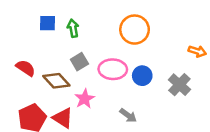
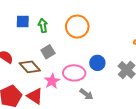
orange circle: (135, 30) -> (77, 27), moved
pink ellipse: (113, 69) -> (74, 73), moved

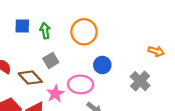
blue circle: (97, 63) -> (102, 65), moved

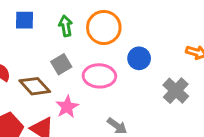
green arrow: (45, 31) -> (66, 26), moved
blue circle: (102, 65) -> (139, 58), moved
pink ellipse: (81, 84) -> (99, 76), moved

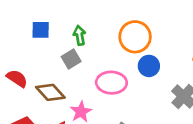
orange circle: (104, 27) -> (135, 37), moved
gray square: (61, 64) -> (71, 59), moved

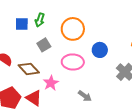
green arrow: (79, 35) -> (40, 20), moved, turned -152
orange circle: (135, 37) -> (73, 29), moved

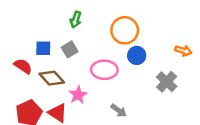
green arrow: (40, 20) -> (76, 20), moved
blue square: (22, 24) -> (43, 48), moved
orange circle: (73, 29) -> (125, 30), moved

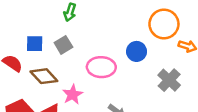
orange circle: (125, 30) -> (164, 24), moved

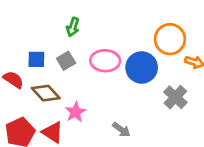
blue circle: (137, 51) -> (142, 67), size x1.5
pink ellipse: (101, 67) -> (105, 61), moved

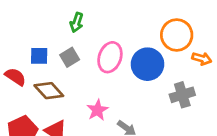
pink ellipse: (105, 61) -> (110, 57), turned -72
gray cross: (175, 97) -> (182, 95), turned 30
pink star: (75, 112) -> (97, 110), moved

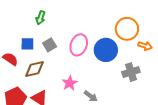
green arrow: (77, 22) -> (41, 18), moved
brown diamond: (49, 91) -> (34, 69), turned -60

